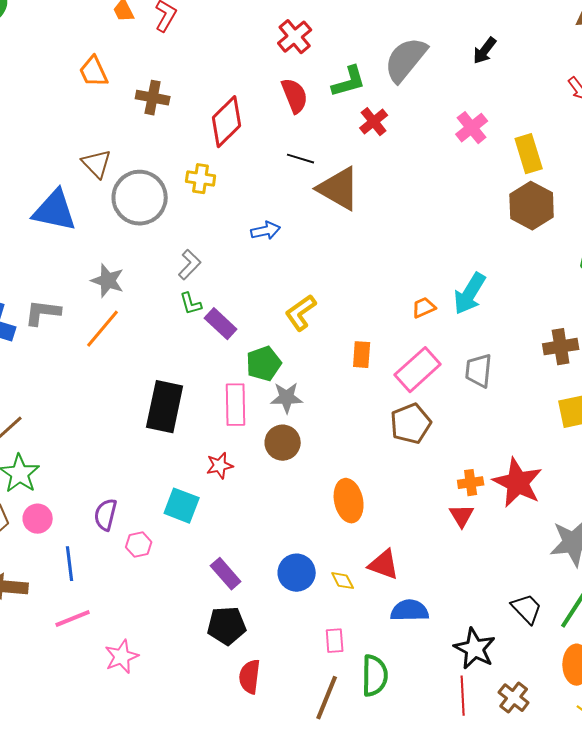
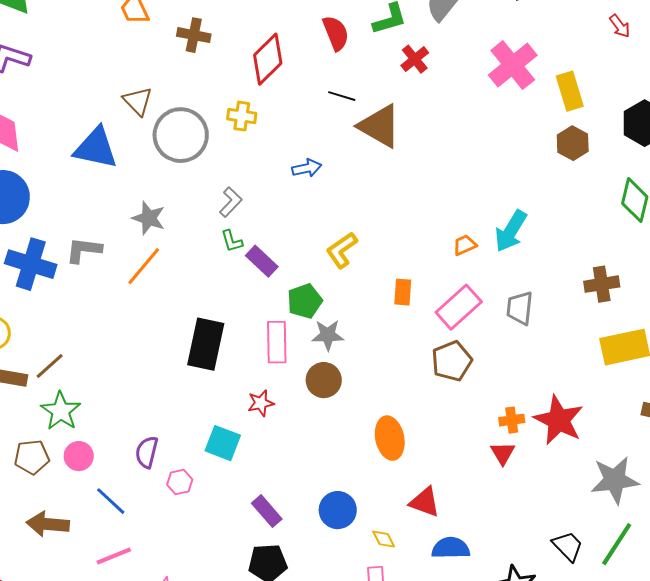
pink cross: (472, 128) -> (513, 65), size x1.5
brown hexagon: (532, 206) -> (573, 143), size x0.7
blue line: (70, 564) -> (111, 501), turned -40
yellow diamond: (343, 581) -> (384, 539), moved

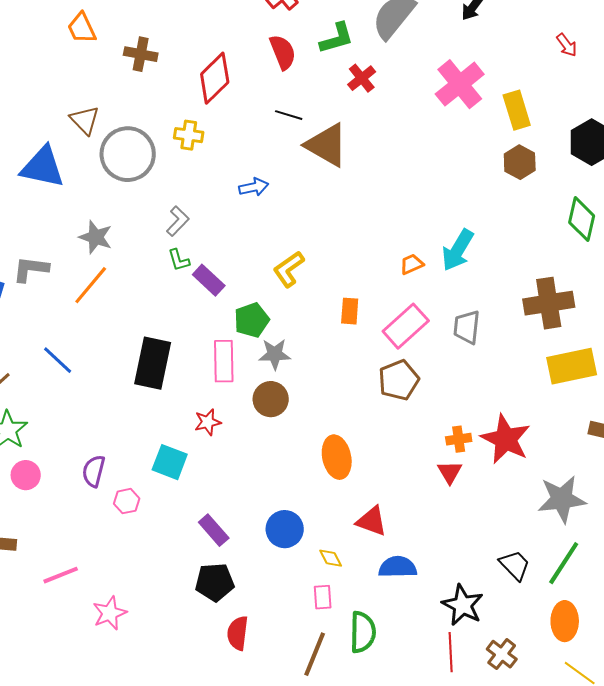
brown cross: (602, 284) -> (549, 303), size x1.4
blue line: (111, 501) -> (58, 360), moved

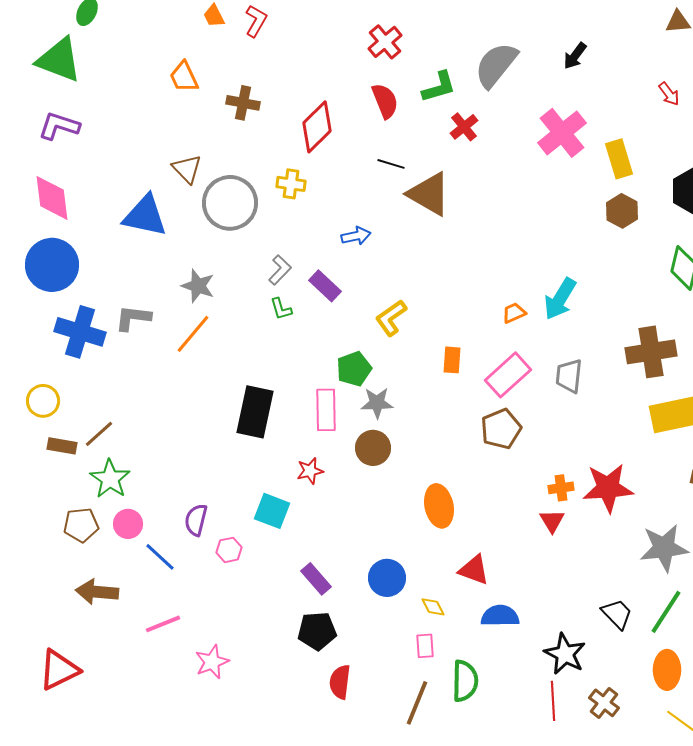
purple rectangle: (209, 280) -> (325, 286), moved
blue line: (58, 360) -> (160, 557), moved
red star: (506, 439) -> (608, 488), turned -30

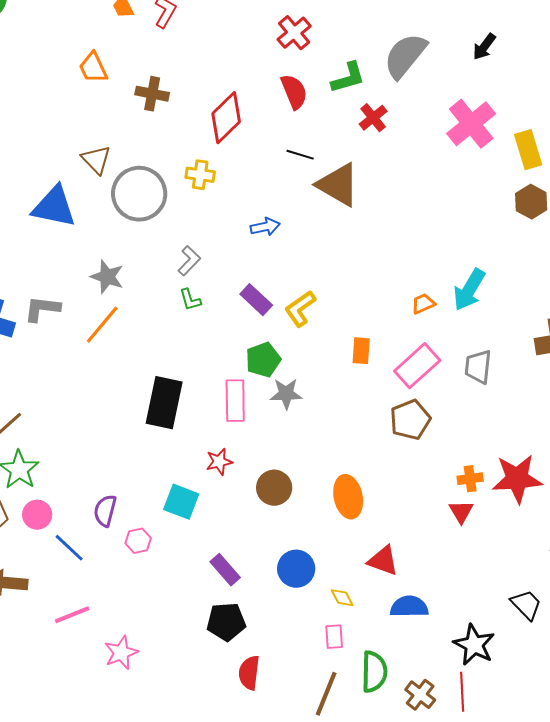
purple rectangle: (325, 286) -> (256, 300), moved
brown circle: (373, 448) -> (274, 488), moved
brown cross: (604, 703) -> (420, 695), moved

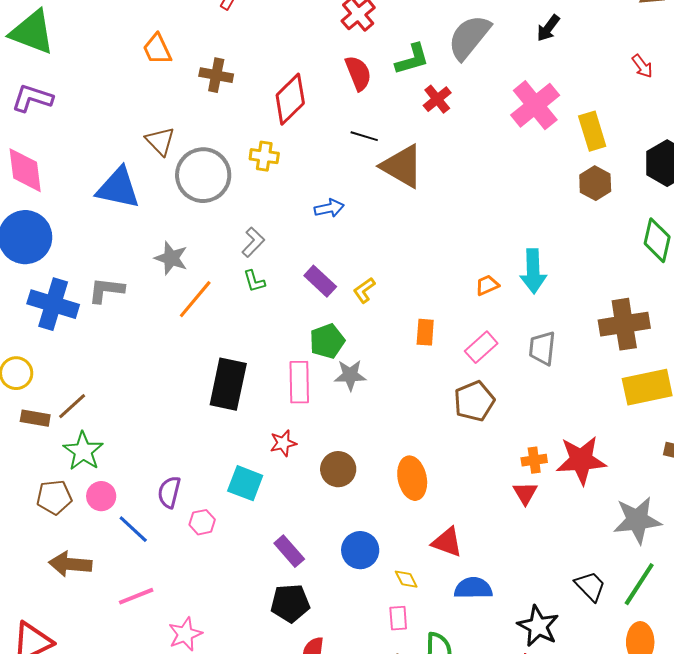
cyan arrow: (469, 290) -> (533, 271), turned -33
yellow L-shape: (300, 309) -> (364, 290), size x0.7
orange line: (102, 325) -> (195, 299), moved
pink rectangle: (417, 366) -> (481, 347), size x0.7

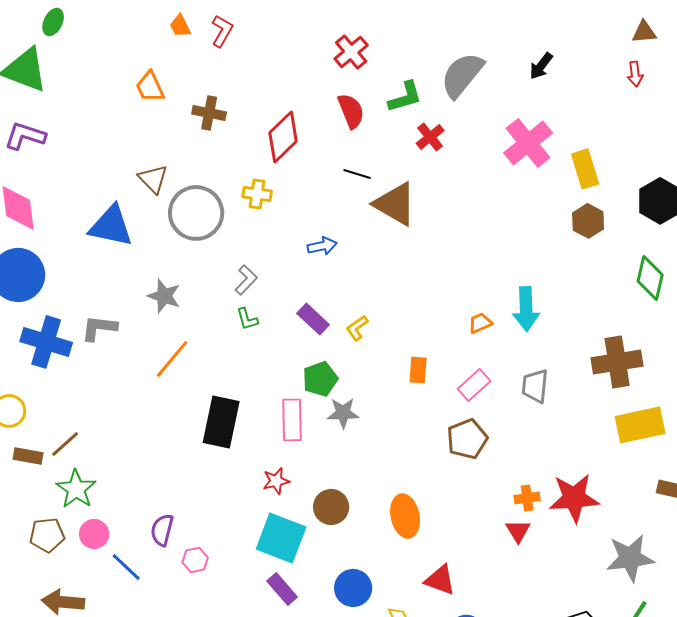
red arrow: (642, 66) -> (635, 74), moved, turned 30
orange line: (195, 299) -> (172, 359), moved
cyan square: (245, 483) -> (281, 538), moved, size x1.4

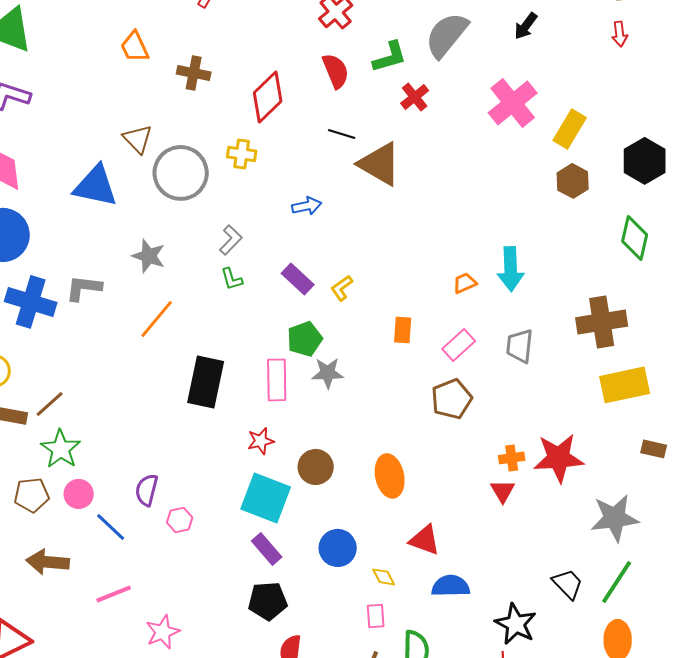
yellow rectangle: (585, 169) -> (570, 129), turned 48

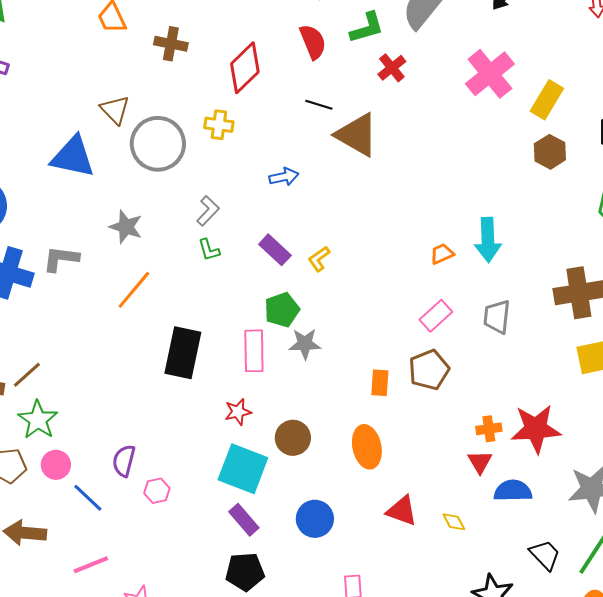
orange rectangle: (403, 330) -> (380, 383), moved
yellow diamond: (384, 577) -> (454, 522), moved
blue semicircle: (451, 586) -> (513, 491), moved

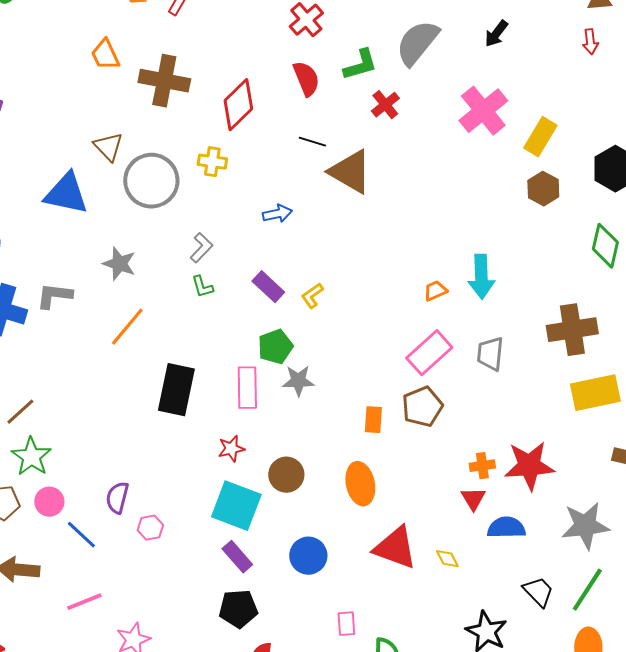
brown cross: (171, 44) -> (164, 81), size x1.5
pink rectangle: (436, 316) -> (429, 353), size x1.4
red triangle: (402, 511) -> (395, 548), size x1.4

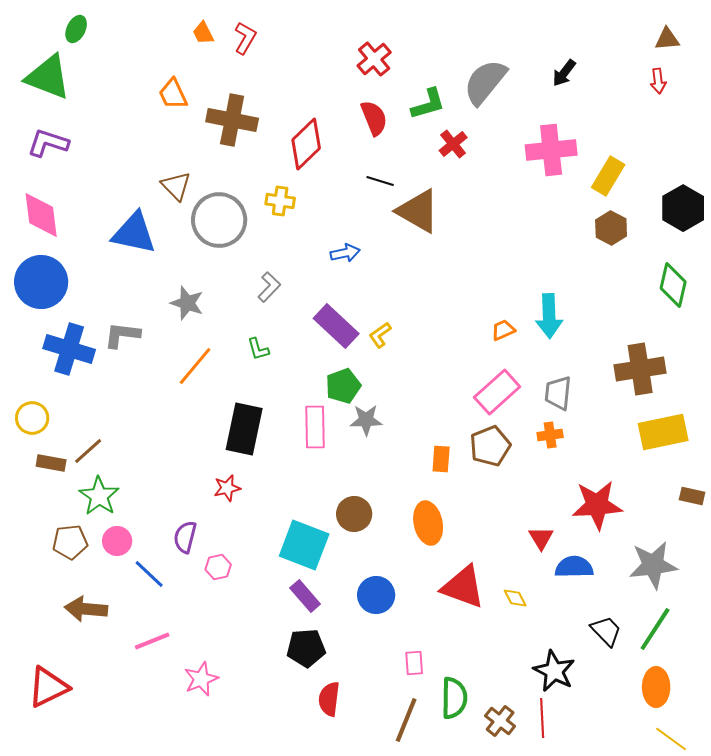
pink cross: (483, 111) -> (551, 150), turned 33
green L-shape: (202, 287) -> (258, 349), moved
purple rectangle: (268, 287) -> (336, 326), size x1.4
red star: (231, 449) -> (227, 488), moved
orange cross: (482, 466) -> (550, 435), moved

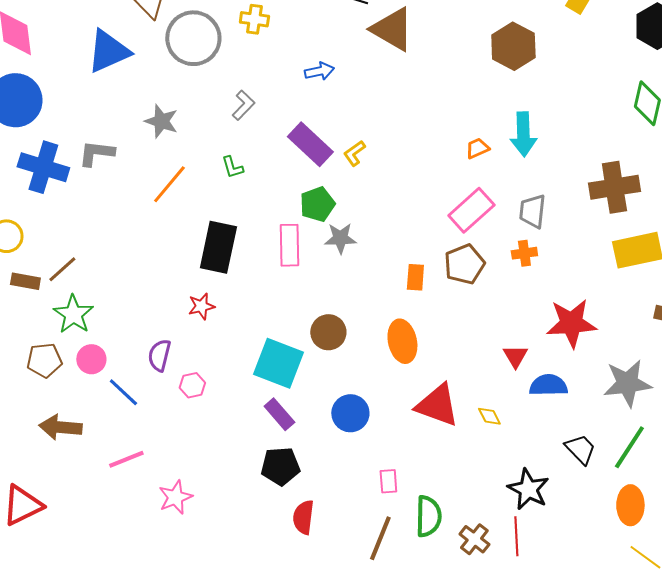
brown hexagon: (611, 228) -> (513, 46), moved, size x1.4
blue triangle: (134, 233) -> (108, 51), turned -36

